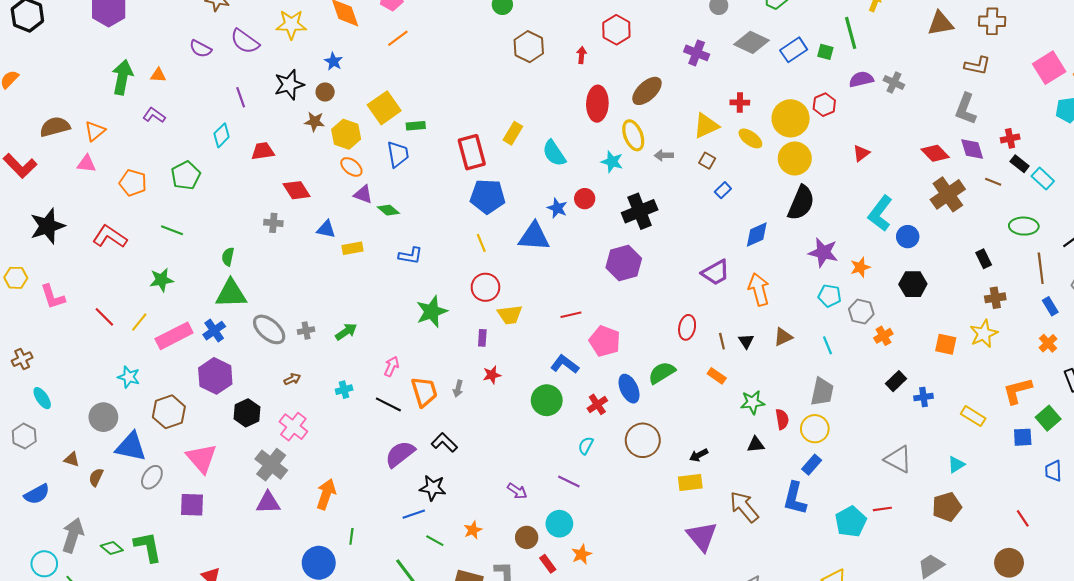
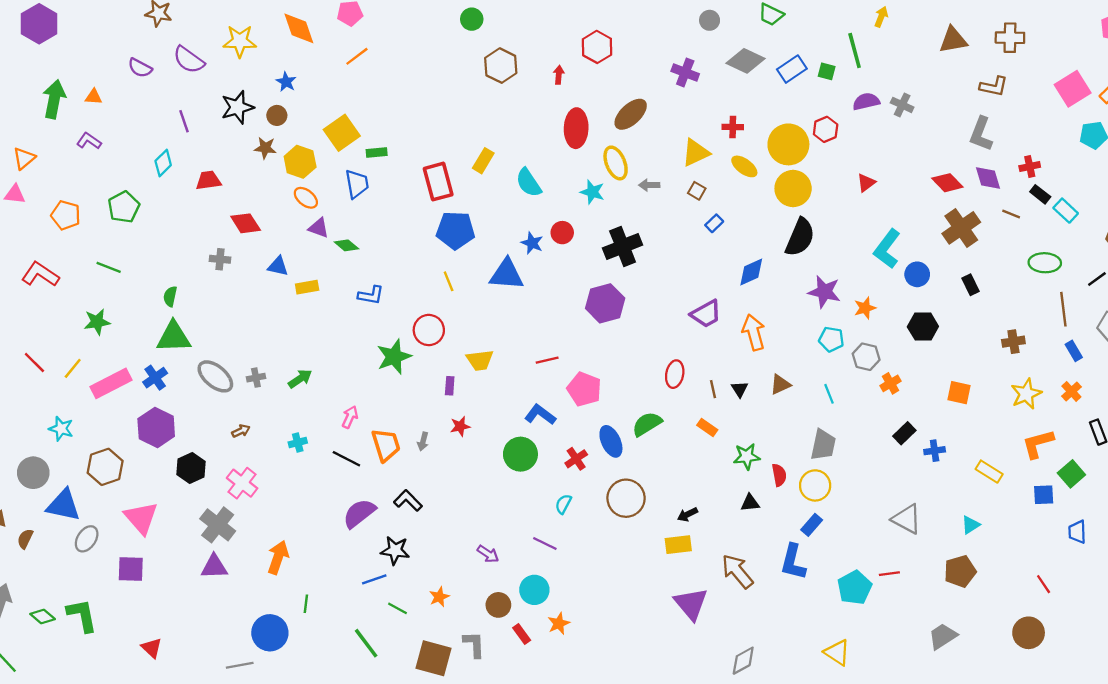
black rectangle: (984, 259) -> (971, 285), moved
red circle: (485, 287) -> (429, 330), moved
yellow star: (984, 334) -> (1026, 394), moved

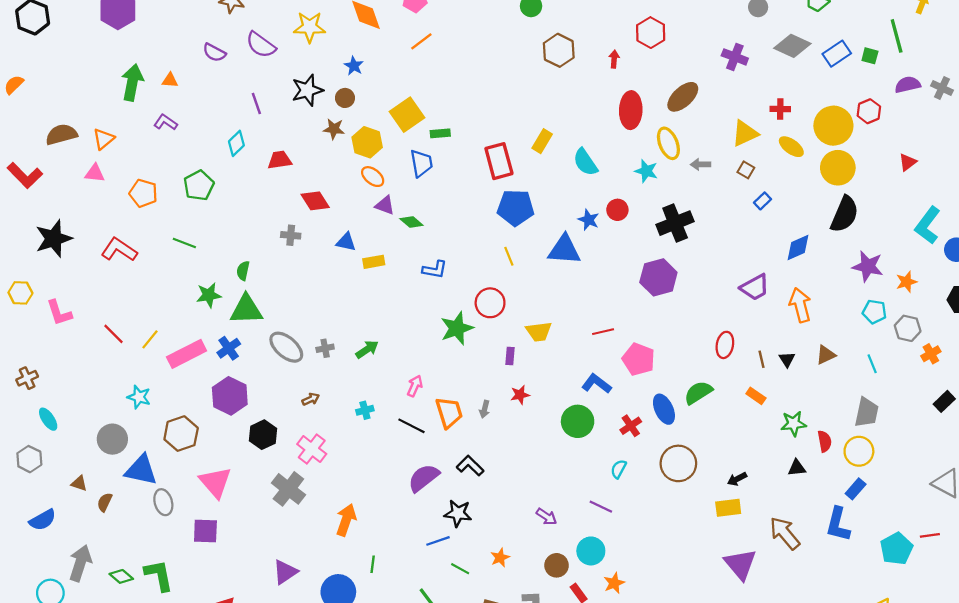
green star: (97, 322) -> (209, 295), moved
gray ellipse: (87, 539) -> (163, 502), turned -50
purple triangle: (214, 567) -> (285, 572), moved, turned -32

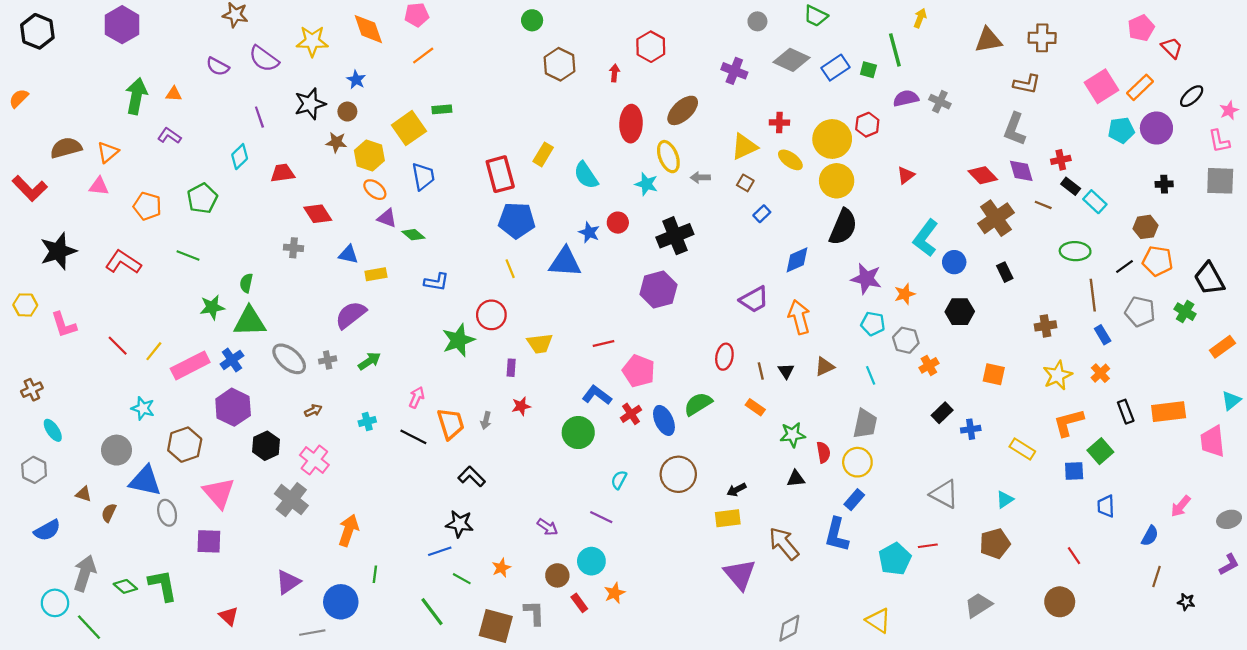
green rectangle: (440, 133) -> (442, 109), moved
red cross: (631, 426) -> (631, 414), moved
purple semicircle: (424, 478) -> (351, 315), moved

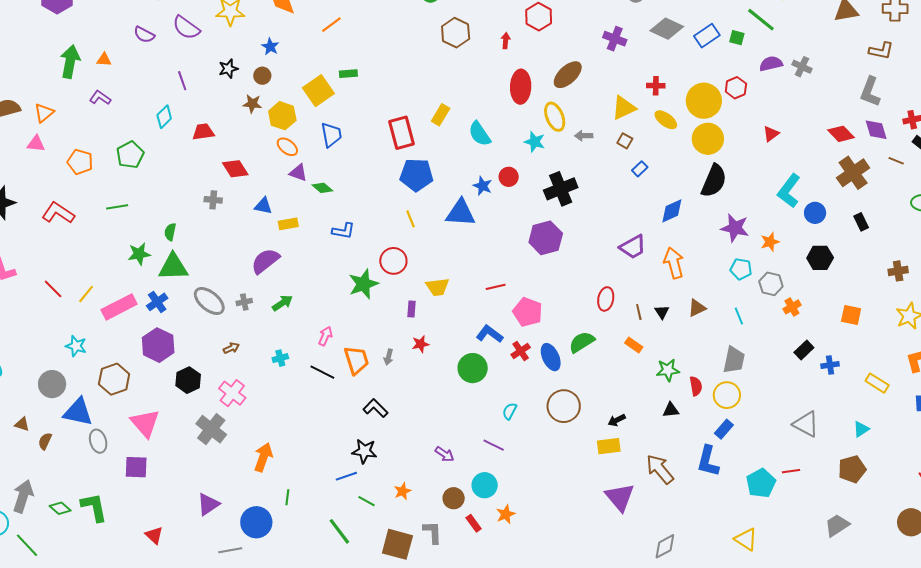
green line: (895, 50) -> (761, 20), turned -36
black star: (310, 104) -> (228, 69), size x0.7
green line: (188, 256) -> (117, 207), turned -30

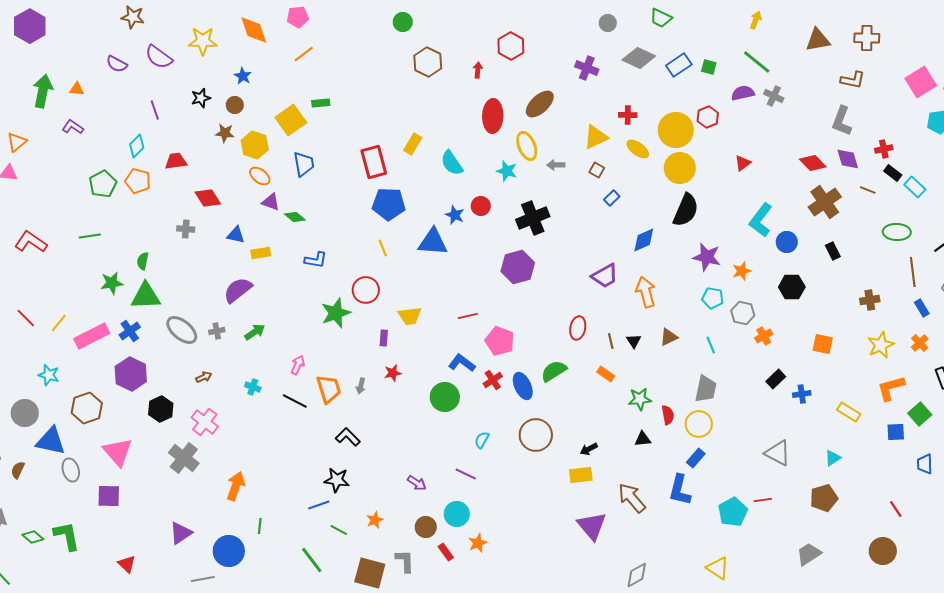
green line: (761, 20) -> (757, 62), moved
orange pentagon: (80, 162) -> (138, 181), moved
cyan cross: (280, 358) -> (253, 387), turned 35

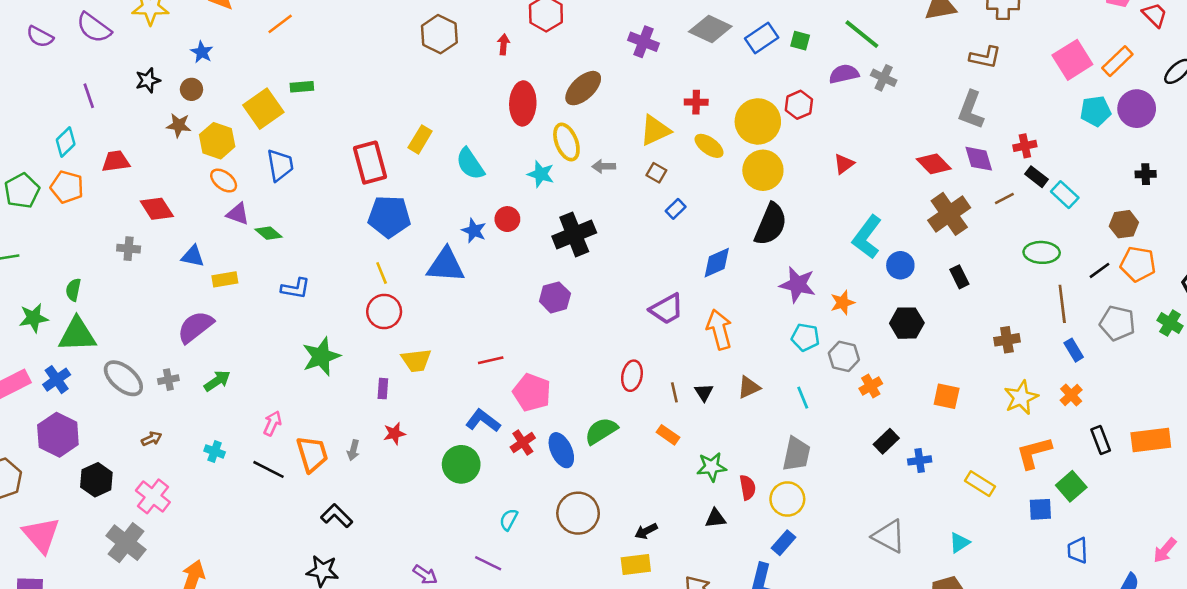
brown line: (868, 190) -> (1004, 199), turned -49
purple hexagon: (518, 267) -> (555, 297), size x0.7
red circle: (366, 290) -> (384, 312), moved

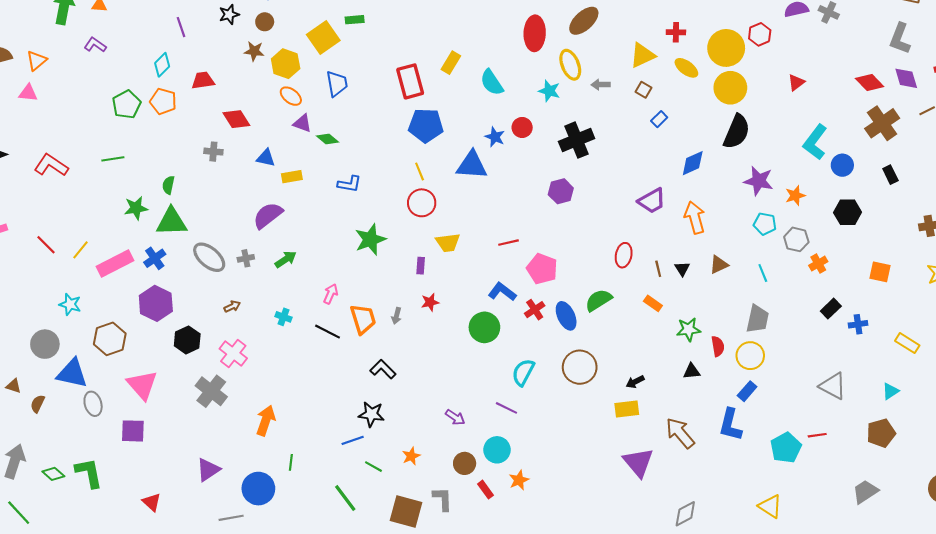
cyan semicircle: (509, 520) -> (523, 372), size x1.5

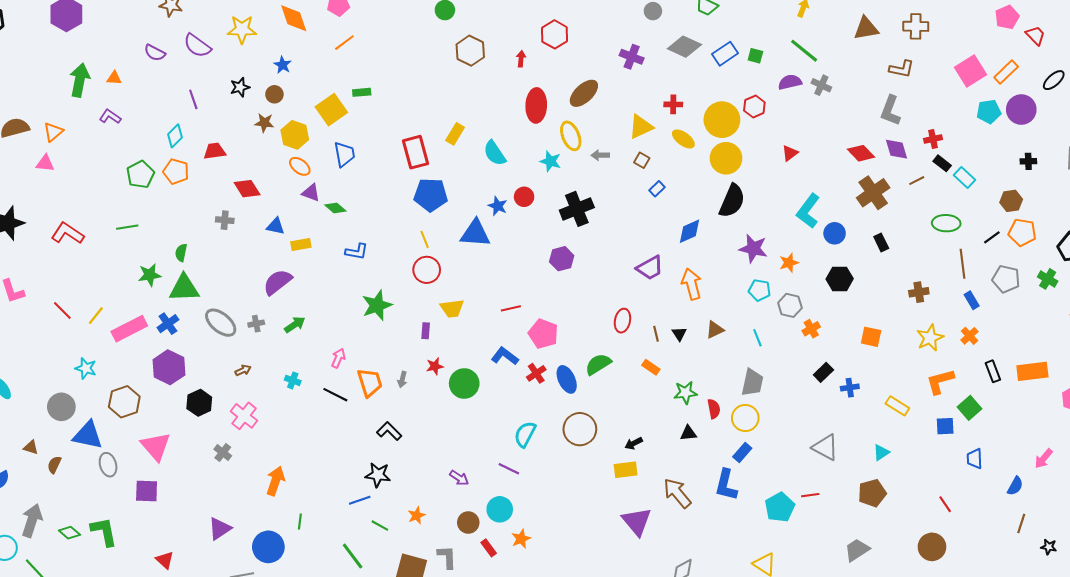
green circle: (484, 327) -> (464, 383), moved
gray cross: (211, 391) -> (223, 452), size x0.6

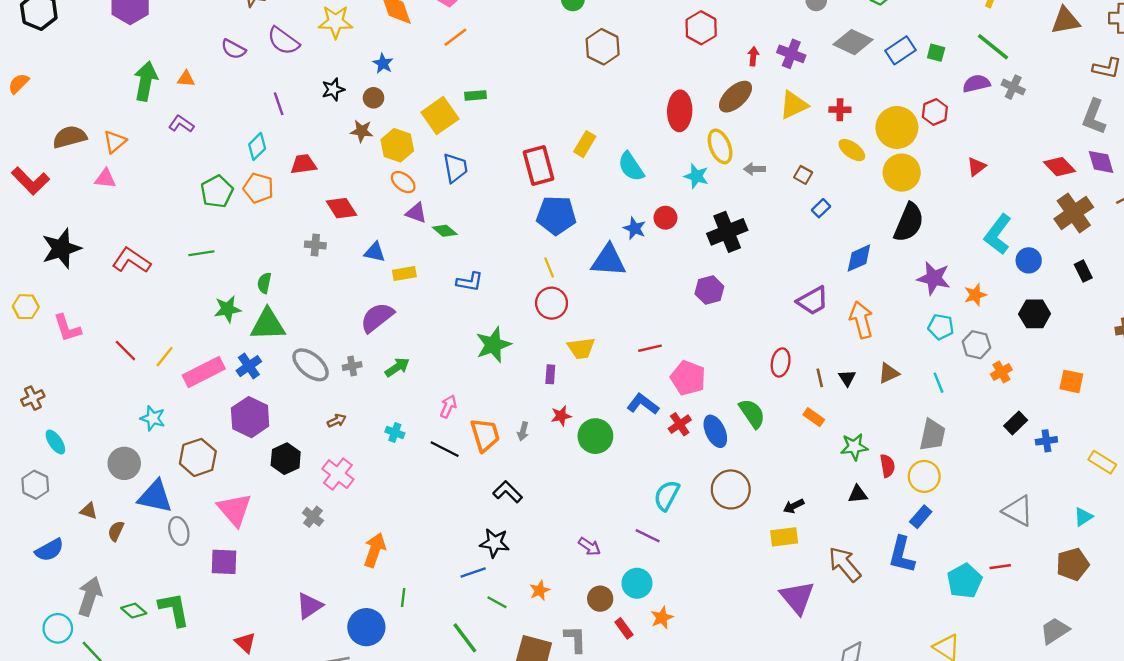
red arrow: (521, 59) -> (753, 56), moved
yellow triangle: (641, 127) -> (794, 105), moved
green semicircle: (598, 364) -> (752, 414), turned 88

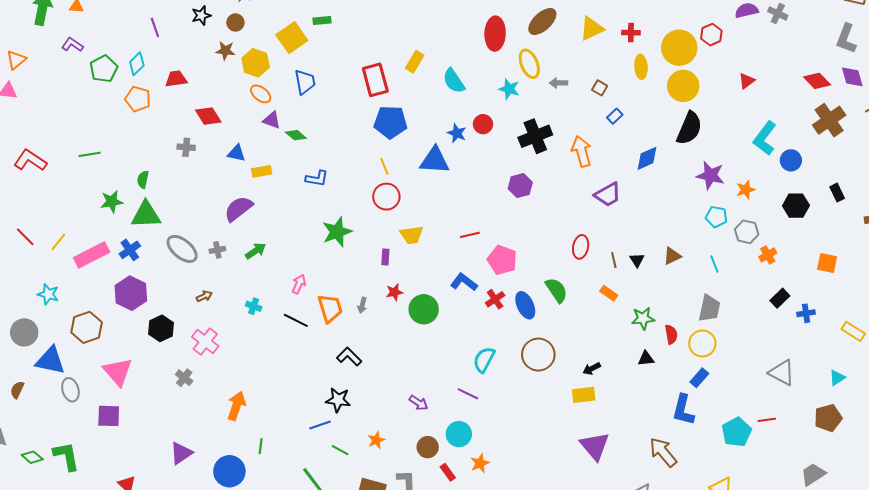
yellow ellipse: (852, 150) -> (641, 67), turned 50
green pentagon: (217, 192) -> (104, 69), moved
black rectangle: (1083, 271) -> (837, 193), moved
orange arrow: (861, 320) -> (582, 151), moved
brown arrow: (845, 564) -> (663, 452), moved

